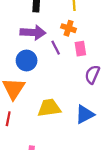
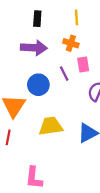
purple line: (56, 48) -> (64, 74), moved
blue circle: (27, 60) -> (38, 85), moved

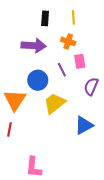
black rectangle: (37, 19) -> (45, 18), moved
yellow trapezoid: (51, 126) -> (55, 103), moved, turned -30

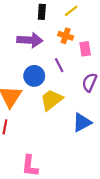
yellow line: (73, 17) -> (71, 11), turned 56
pink rectangle: (80, 61) -> (85, 49), moved

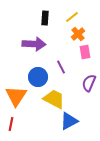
orange cross: (66, 36) -> (78, 34), moved, turned 32
yellow trapezoid: (52, 100) -> (54, 99), turned 65
blue triangle: (82, 123) -> (69, 121), moved

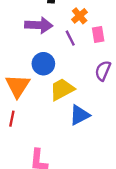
orange cross: (78, 34) -> (80, 16), moved
purple line: (61, 67) -> (70, 38), moved
yellow trapezoid: (54, 99) -> (62, 89), turned -55

